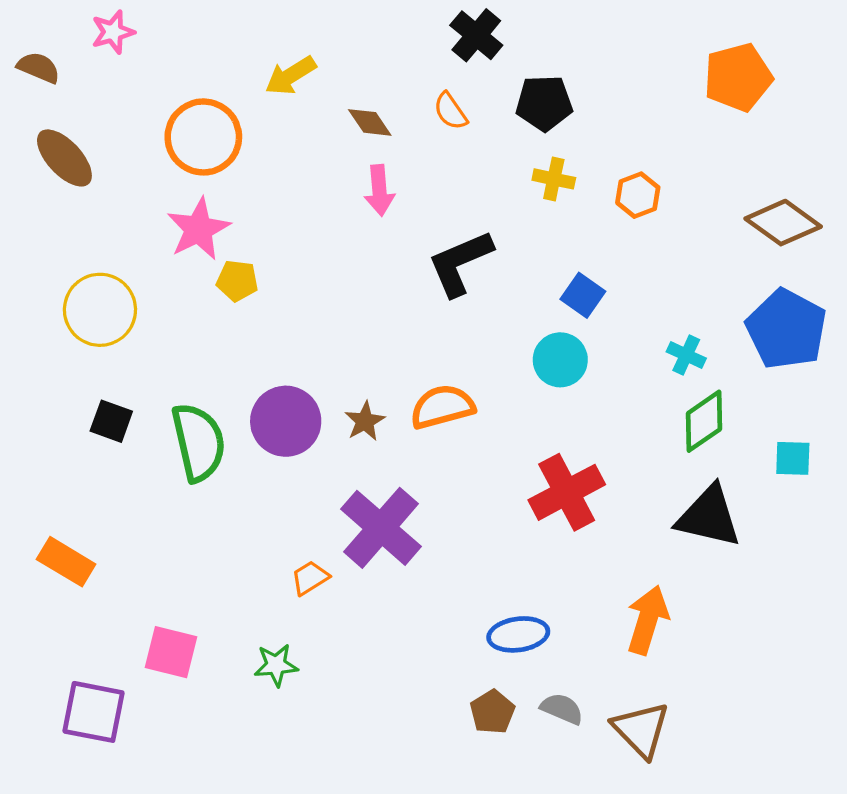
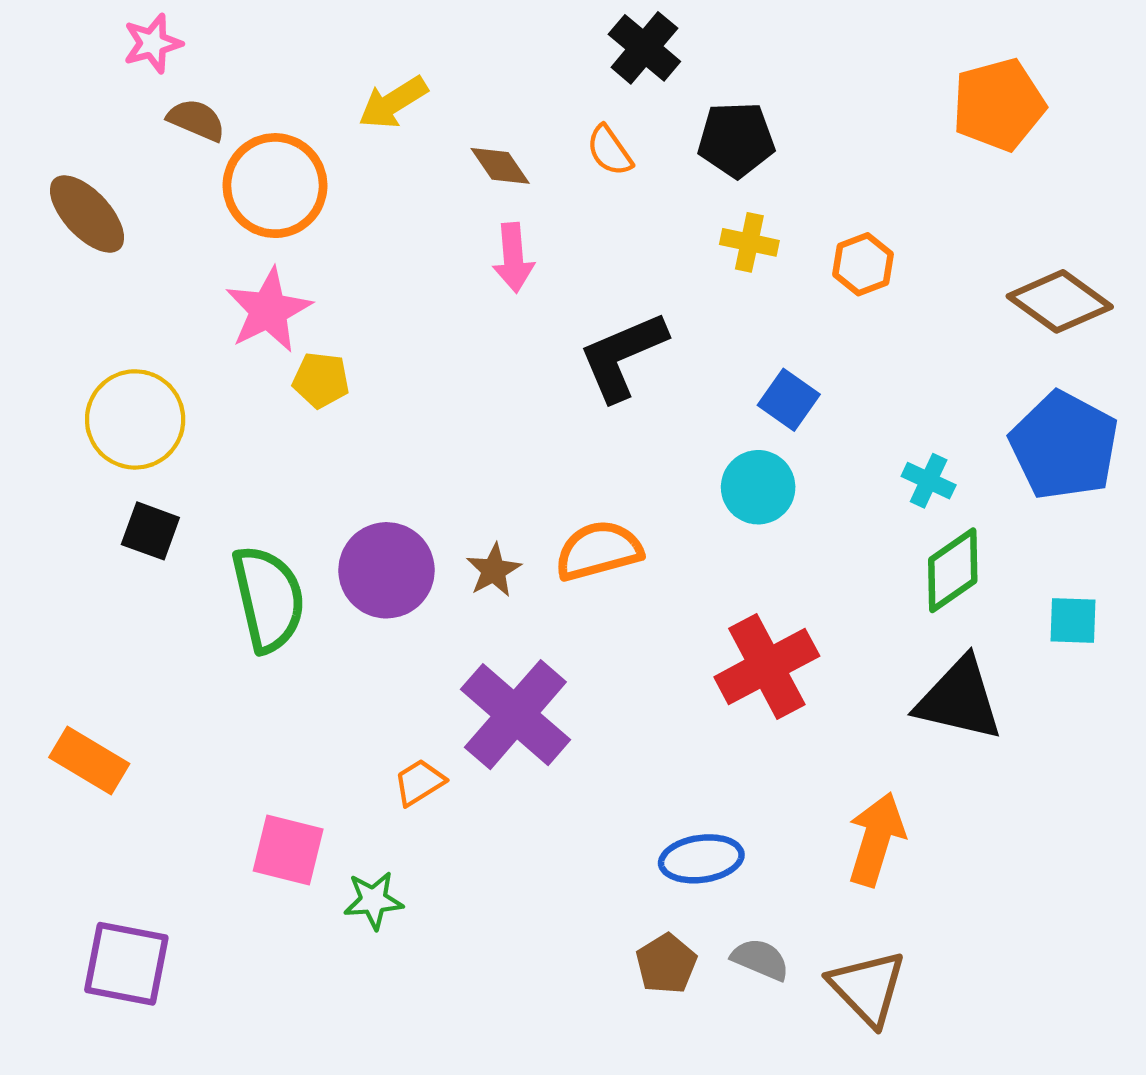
brown semicircle: (39, 68) -> (196, 120), moved
black square: (111, 421) -> (150, 531), moved
pink square: (171, 652) -> (288, 850), moved

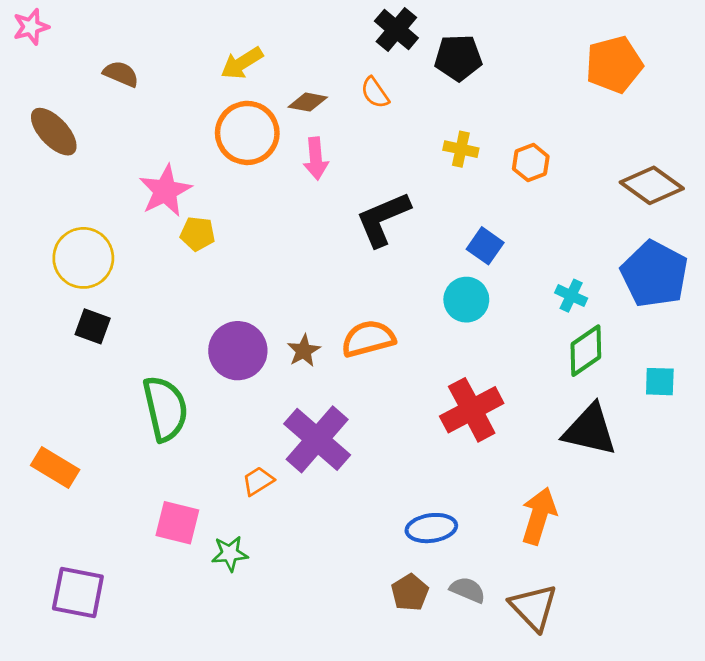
pink star: (153, 43) -> (31, 27), moved
black pentagon: (736, 140) -> (458, 58), moved
brown diamond: (500, 166) -> (308, 102), turned -45
orange circle: (275, 186) -> (247, 133), moved
green semicircle: (268, 599) -> (165, 408), moved

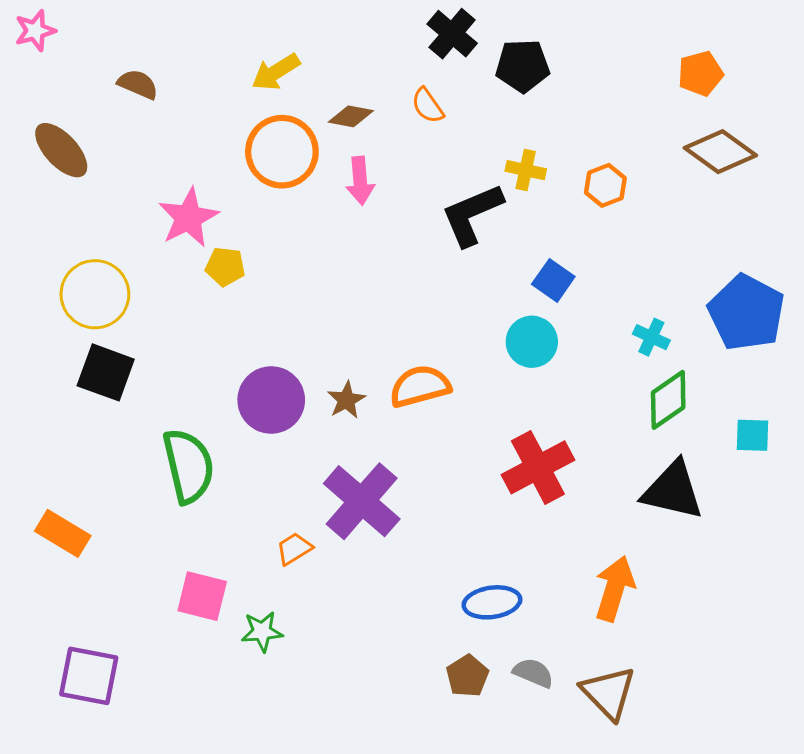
orange pentagon: (614, 64) -> (700, 73), size x0.7
brown diamond: (652, 185) -> (720, 152), moved
black L-shape: (383, 219) -> (472, 215), moved
black square: (93, 326) -> (106, 372), size x1.4

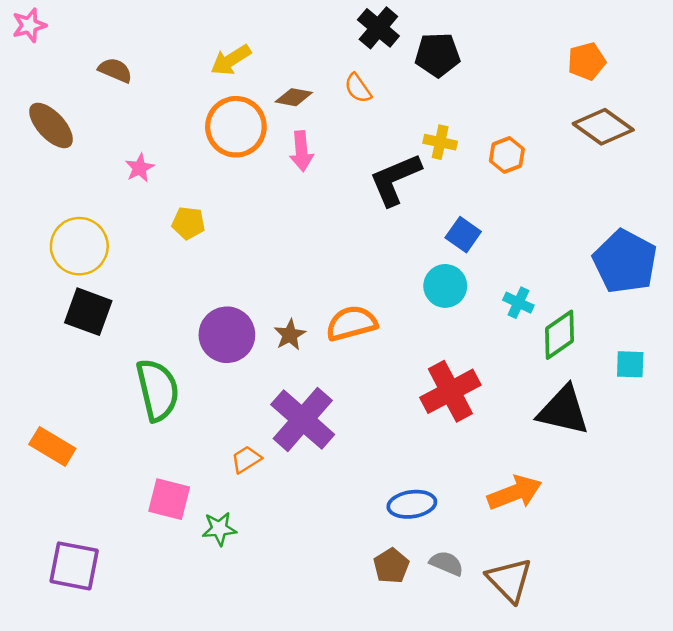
pink star: (188, 218) -> (140, 168), moved, size x0.6
cyan cross: (651, 337) -> (518, 303), moved
orange arrow: (615, 589) -> (515, 493), turned 52

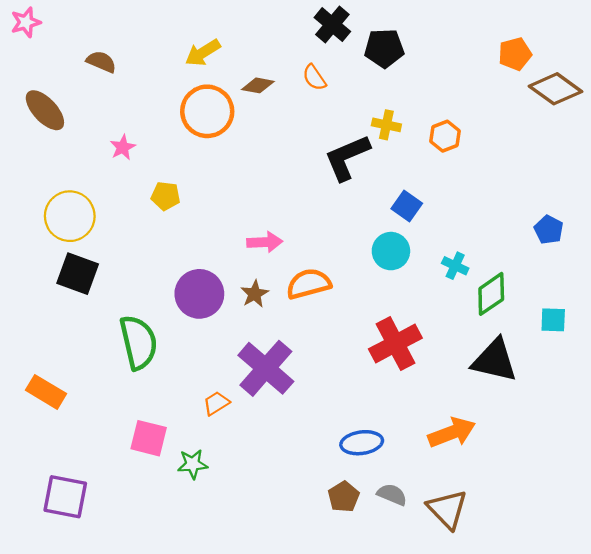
brown diamond: (603, 127) -> (555, 89), moved
pink arrow: (301, 151) -> (265, 242), moved, turned -88
blue pentagon: (625, 262) -> (549, 230), size x0.5

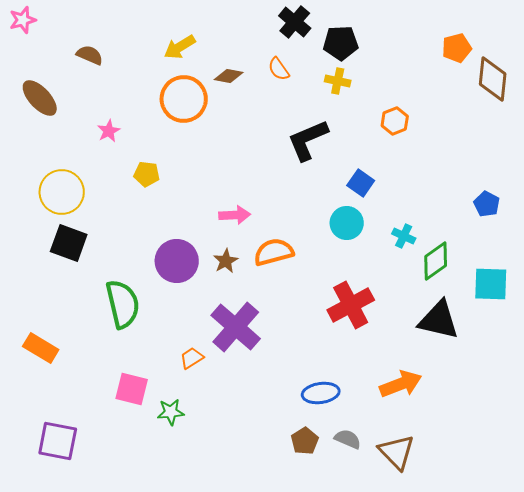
brown diamond: (555, 89) -> (493, 79), turned 60
yellow cross: (386, 125) -> (338, 81), moved
cyan square: (553, 320) -> (491, 284), size x1.5

